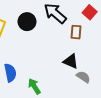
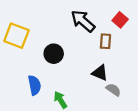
black circle: (27, 22) -> (54, 54), moved

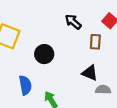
black arrow: (83, 21) -> (73, 22), size x0.7
gray semicircle: (113, 90) -> (103, 90), turned -32

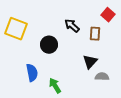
black arrow: (73, 22) -> (72, 26), moved
black triangle: (90, 73) -> (90, 62), turned 49

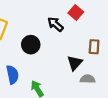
red square: (108, 15) -> (76, 12), moved
brown rectangle: (95, 34) -> (94, 47), moved

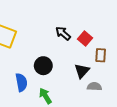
red square: (76, 12) -> (85, 39), moved
black circle: (31, 45) -> (43, 66), moved

